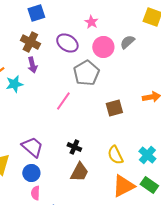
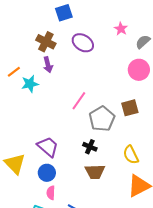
blue square: (36, 13) -> (64, 13), moved
pink star: (91, 22) -> (121, 29), moved
pink circle: (103, 47) -> (139, 70), moved
gray pentagon: (86, 73) -> (102, 119), moved
brown trapezoid: (79, 172) -> (95, 172), turned 60

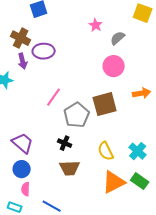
purple ellipse: (83, 43) -> (44, 51), moved, turned -35
brown square: (130, 108) -> (105, 104), size x1.4

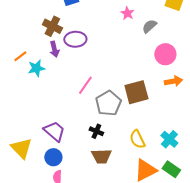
pink circle: (114, 66) -> (165, 54), moved

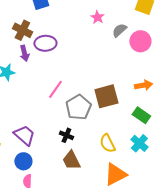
pink circle: (165, 54) -> (140, 41), moved
brown trapezoid: (101, 156) -> (71, 160), turned 65
green rectangle: (171, 169) -> (141, 115), moved

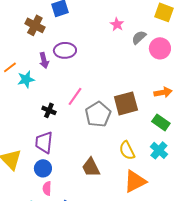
brown cross: (22, 30) -> (35, 25), moved
purple trapezoid: (24, 135) -> (44, 142), turned -125
black cross: (66, 135) -> (49, 110), moved

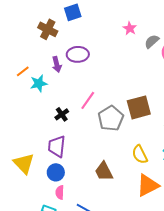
black cross: (49, 110) -> (62, 114), turned 32

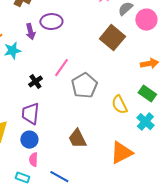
brown square: (139, 107) -> (112, 38), moved, turned -35
yellow semicircle: (140, 154) -> (119, 105), moved

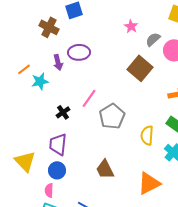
yellow semicircle: (119, 105) -> (147, 135), turned 30
pink semicircle: (33, 160) -> (49, 190), moved

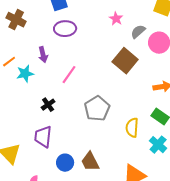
brown cross: (49, 27) -> (16, 20), moved
purple ellipse: (79, 52) -> (65, 29), moved
pink line: (89, 98) -> (69, 75), moved
blue circle: (57, 170) -> (65, 163), moved

